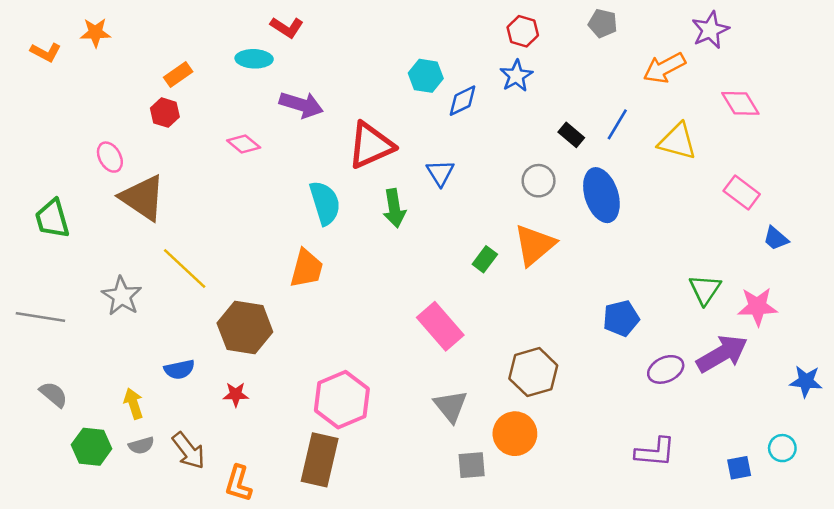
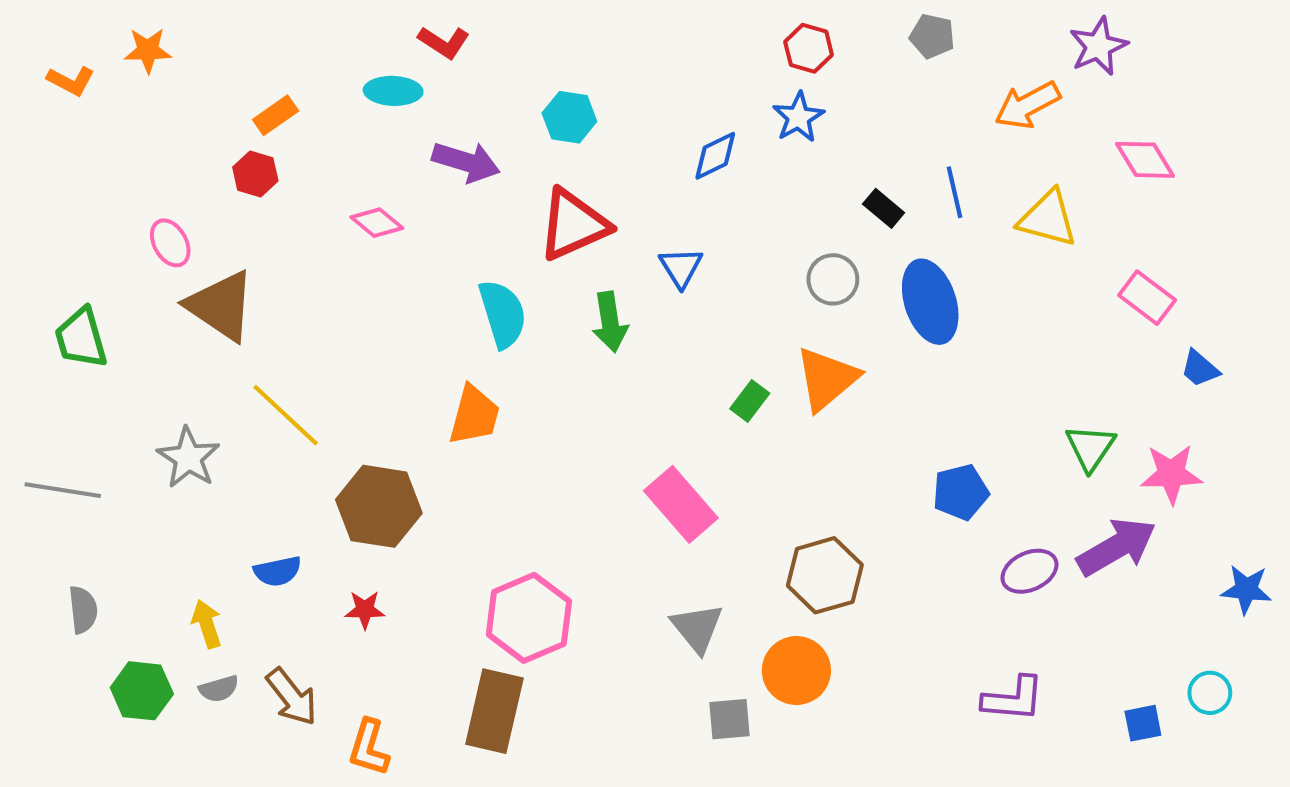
cyan hexagon: (426, 76) -> (569, 117), moved
blue line: (617, 124) -> (954, 192), turned -44
gray semicircle: (54, 394) -> (83, 610), turned 44

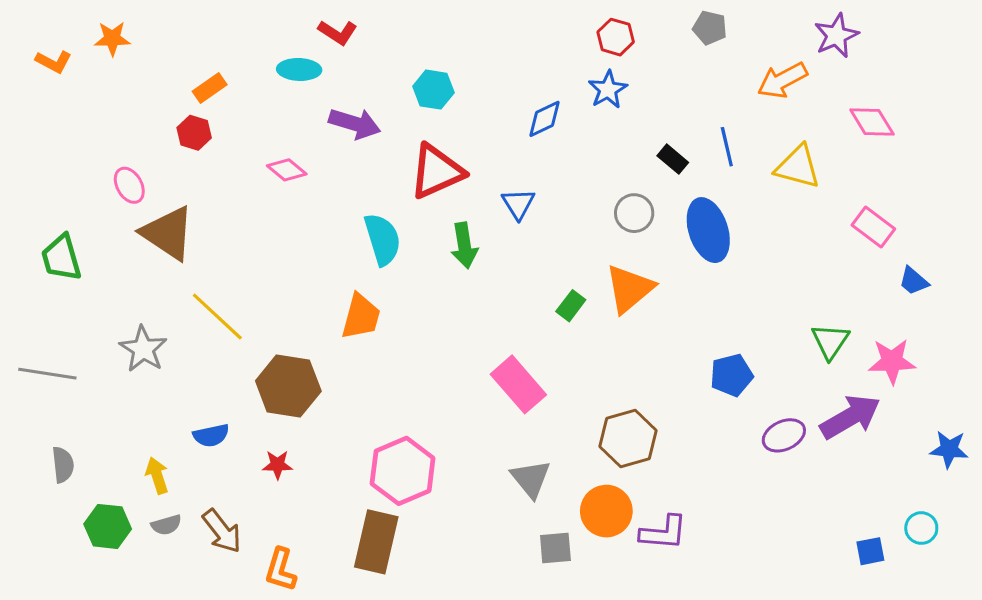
purple L-shape: (1013, 699) -> (663, 533), moved

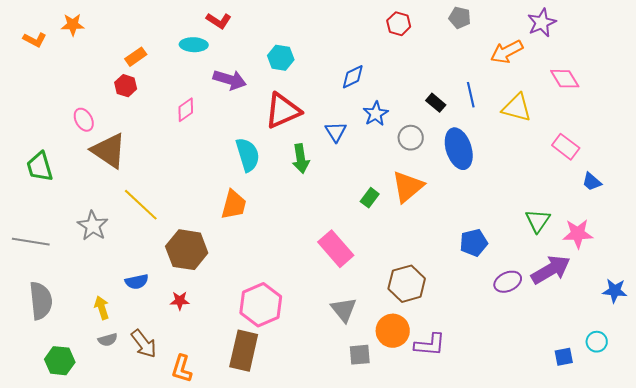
blue star: (608, 90) -> (376, 114), moved
pink diamond: (287, 170) -> (186, 110), turned -75
gray semicircle: (63, 465) -> (41, 301), size x1.6
green hexagon: (108, 526) -> (60, 361), moved

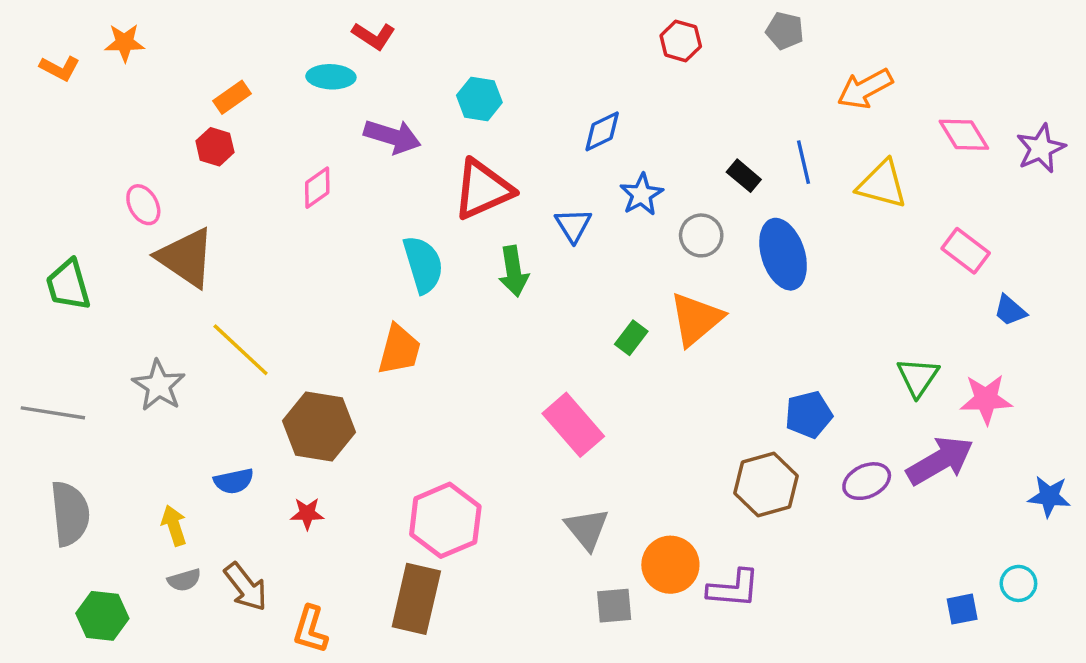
purple star: (542, 23) -> (1041, 148), moved
brown hexagon: (407, 284) -> (766, 485), moved

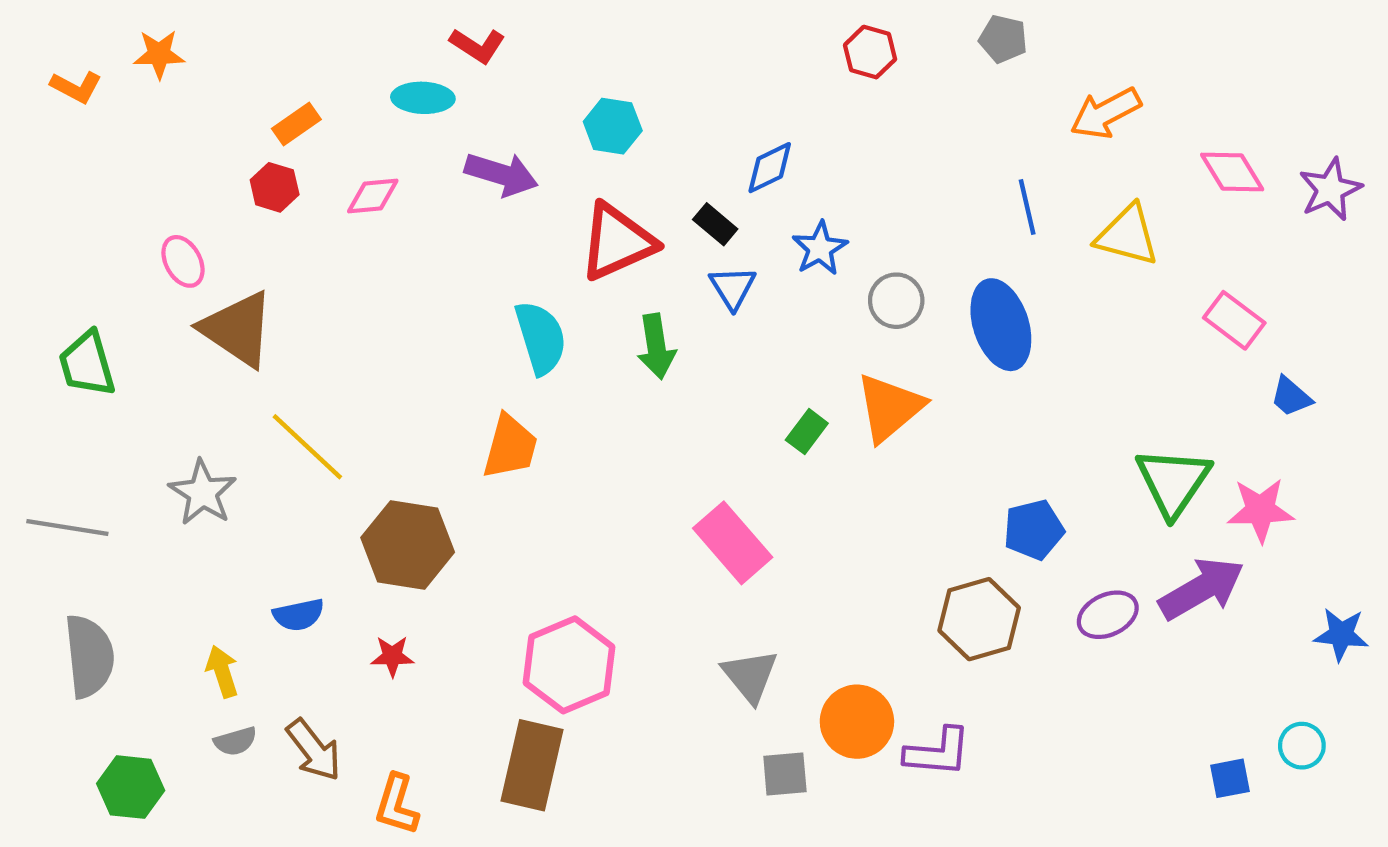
black rectangle: (744, 176) -> (715, 224), moved
pink diamond: (317, 188) -> (373, 196), moved, turned 30
green triangle: (918, 377) -> (1173, 482), size x1.4

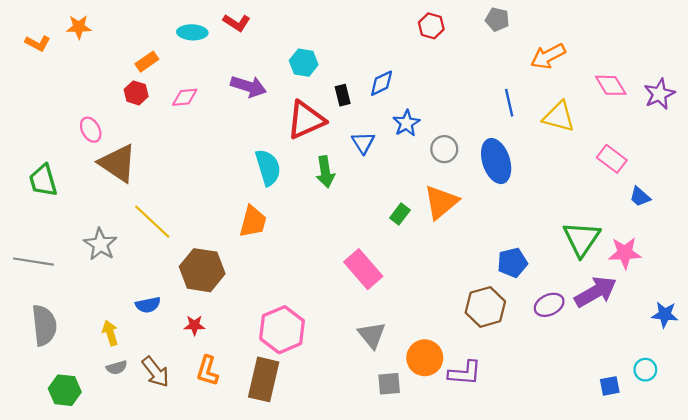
cyan ellipse: (423, 98) -> (192, 32), moved
black rectangle: (715, 224) -> (343, 95), moved, turned 36
orange L-shape: (397, 805) -> (207, 371), moved

